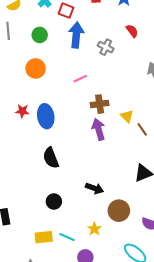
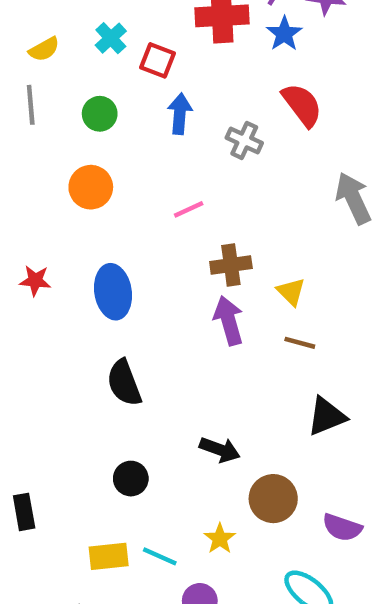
red semicircle: (132, 31) -> (302, 105), size x1.5
blue arrow: (76, 35) -> (180, 114), size x0.7
red star: (22, 111) -> (35, 281), moved
brown line: (142, 129) -> (300, 343), moved, turned -40

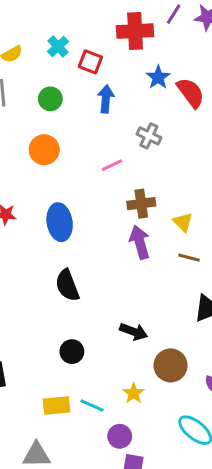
blue star: (284, 34) -> (158, 77), moved
gray cross: (244, 140) -> (149, 136), moved

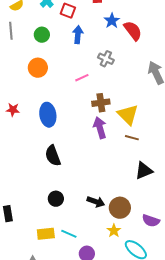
yellow triangle: (183, 222) -> (128, 115), size x1.6
black arrow: (134, 332) -> (96, 202), moved
yellow star: (134, 393) -> (114, 231), moved

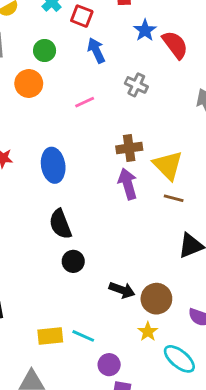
blue arrow: (78, 35) -> (96, 50), turned -30
orange circle: (38, 68) -> (29, 83), moved
pink line: (82, 78) -> (85, 102), moved
black circle: (56, 199) -> (73, 261), moved

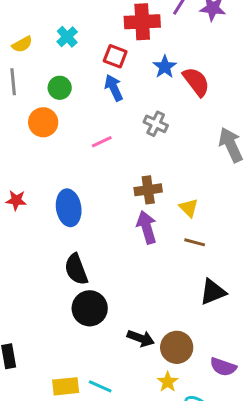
red square: (82, 16) -> (115, 56), moved
yellow triangle: (168, 165) -> (189, 208), size x0.6
black circle: (73, 261) -> (90, 308), size x1.5

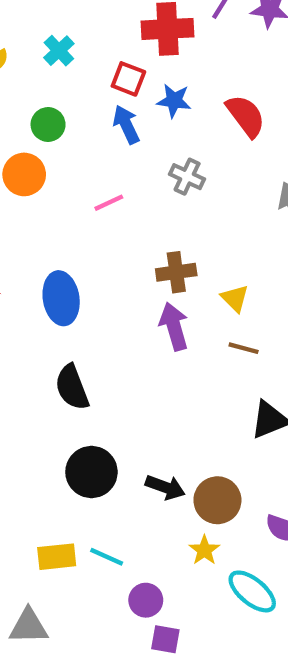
blue star: (165, 67) -> (174, 101), moved, turned -30
black circle: (90, 308) -> (91, 472), moved

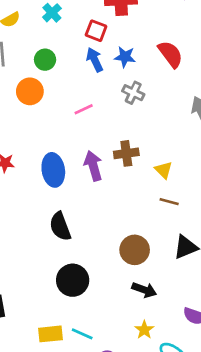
blue star: (174, 101) -> (125, 57), moved
purple arrow: (174, 326) -> (93, 166), moved
black arrow: (165, 487) -> (144, 290), moved
brown circle: (217, 500) -> (135, 250), moved

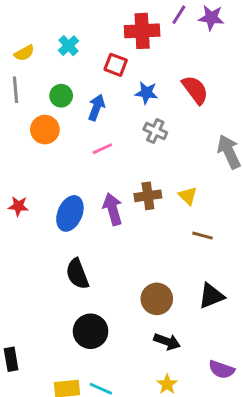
blue arrow: (95, 60) -> (96, 107), moved, turned 45
blue ellipse: (53, 170) -> (70, 213), turned 32
yellow triangle: (164, 170) -> (188, 196), moved
brown line: (169, 202) -> (202, 236), moved

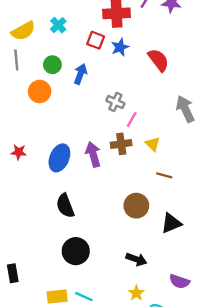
yellow semicircle: (24, 53) -> (23, 31), size x1.5
blue star: (146, 93) -> (120, 47), moved, turned -30
gray cross: (155, 131) -> (115, 102), moved
pink line: (102, 149) -> (132, 119), moved, turned -35
brown circle: (157, 299) -> (136, 206), moved

